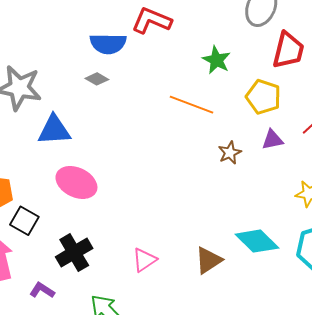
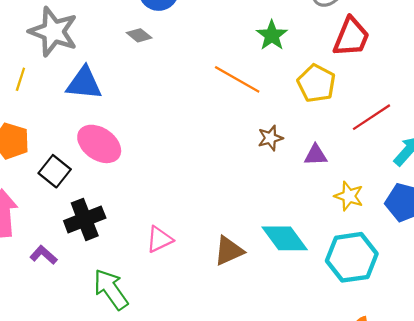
purple triangle: (272, 140) -> (316, 155), moved
black square: (24, 221) -> (55, 171), moved

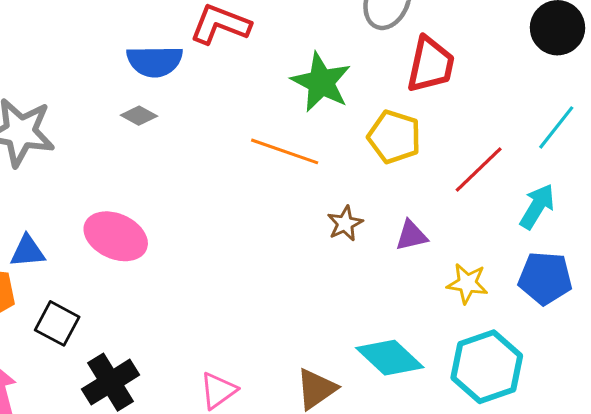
green star: (272, 35) -> (321, 82), size x1.4
blue triangle: (84, 83) -> (28, 251), moved, size x0.7
pink ellipse: (99, 144) -> (116, 236), moved

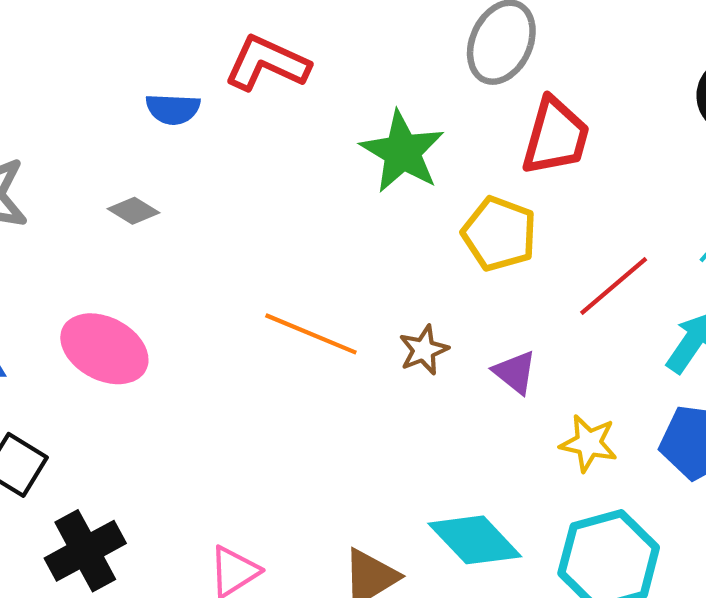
blue semicircle: (155, 61) -> (173, 109), size x0.7
gray diamond: (139, 116) -> (134, 211), moved
orange line: (285, 151) -> (311, 334), moved
purple triangle: (411, 236) -> (515, 372), turned 48

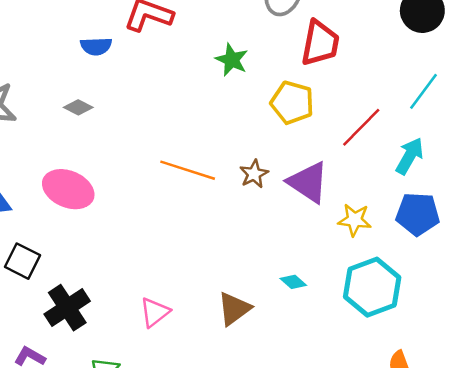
green star: (402, 152) -> (232, 60), size x0.7
purple triangle: (515, 372) -> (308, 182), size x1.6
cyan diamond: (475, 540) -> (293, 282), size x0.5

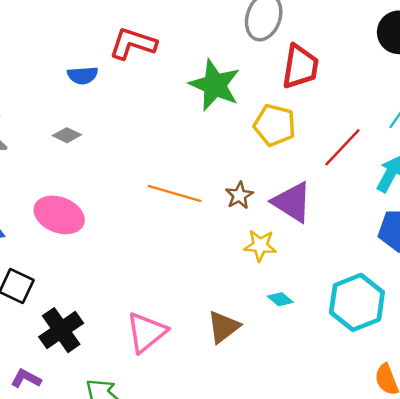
green star: (232, 60) -> (215, 85), size x1.6
yellow star: (355, 220) -> (260, 245), moved
pink triangle: (155, 312) -> (146, 332), size x1.4

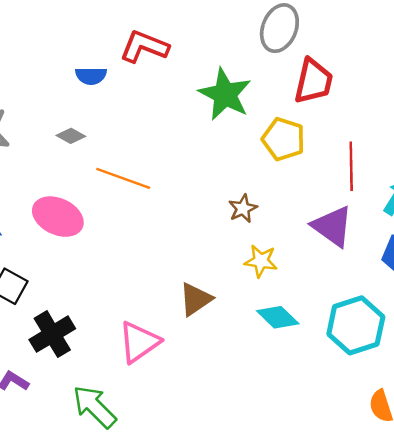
red line: (342, 147) -> (351, 166), turned -48
orange line: (175, 193) -> (123, 178), moved
purple triangle: (292, 202) -> (332, 226), moved
cyan diamond: (280, 299) -> (278, 317), size x1.6
brown triangle: (223, 327) -> (196, 299), moved

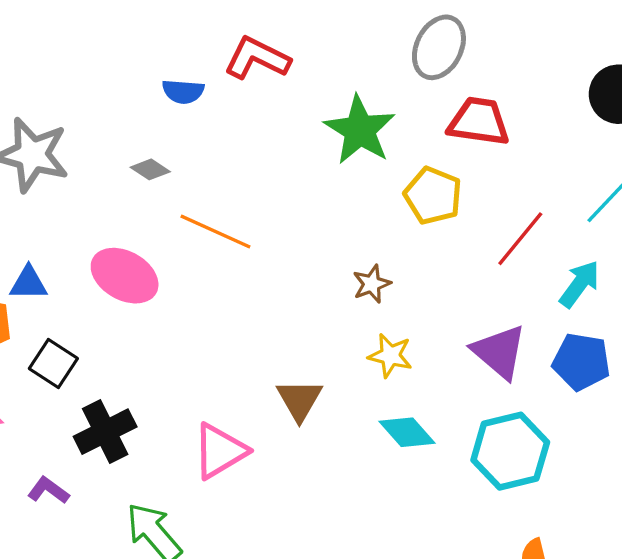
red trapezoid: (314, 81) -> (479, 122), turned -99
red line: (351, 166) -> (520, 239), turned 36
purple triangle: (332, 226) -> (499, 352), moved
brown triangle: (196, 299) -> (299, 400), turned -30

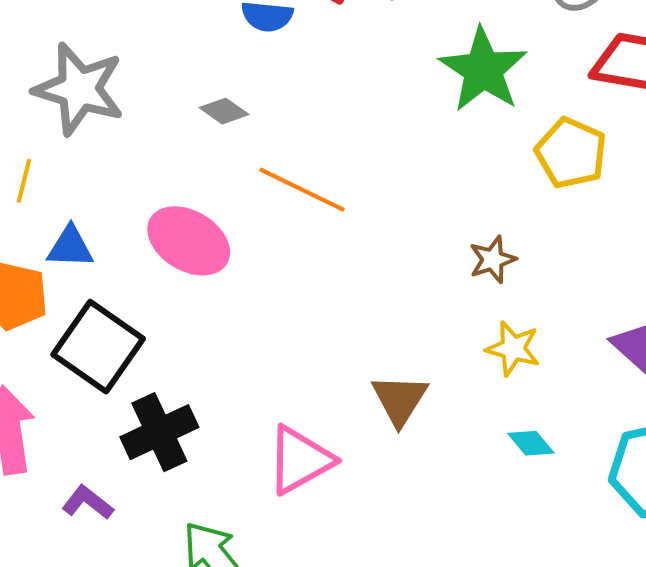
black square: (53, 363) -> (98, 347), size x1.5
cyan diamond: (407, 432) -> (531, 443), size x0.7

